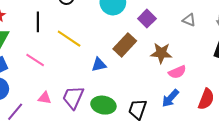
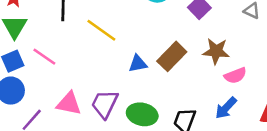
brown rectangle: (125, 45) -> (172, 56), moved
pink line: (35, 60) -> (44, 57), moved
pink triangle: (45, 98) -> (69, 104), size x1.5

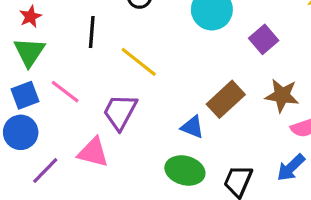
blue triangle: (138, 64) -> (192, 127), moved, turned 30
purple trapezoid: (105, 104) -> (120, 112), moved

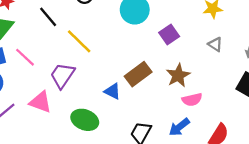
black line: (92, 32) -> (48, 17), turned -50
brown star: (282, 95) -> (178, 75), turned 30
green ellipse: (185, 170) -> (85, 120), moved

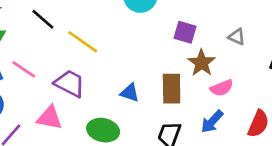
purple square: (169, 34) -> (185, 32), moved, turned -30
gray triangle: (215, 44) -> (237, 37), moved
brown rectangle: (138, 74) -> (172, 89), moved, turned -45
purple trapezoid: (62, 75) -> (70, 83), turned 92

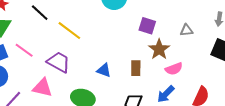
gray triangle: (237, 37) -> (186, 30), turned -32
brown rectangle: (172, 89) -> (136, 68), size x0.7

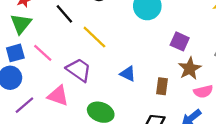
blue triangle: (104, 70) -> (128, 74), moved

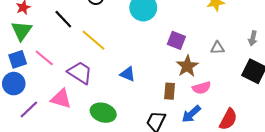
brown rectangle: (162, 86) -> (170, 91), moved

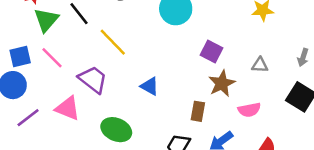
green triangle: (22, 31) -> (46, 20), moved
pink semicircle: (202, 88) -> (249, 110), moved

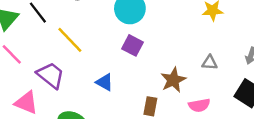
purple square: (212, 51) -> (133, 45), moved

